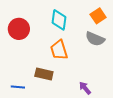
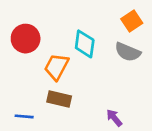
cyan diamond: (59, 20) -> (85, 44), moved
orange trapezoid: (59, 50) -> (56, 67), moved, turned 45

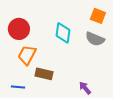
orange square: (132, 21) -> (98, 16), turned -35
orange trapezoid: (56, 67) -> (27, 55), moved

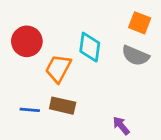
orange trapezoid: (27, 55) -> (58, 68), moved
blue line: (18, 87) -> (30, 110), moved

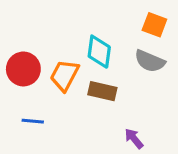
red circle: (27, 41) -> (23, 69), moved
brown rectangle: (63, 106) -> (102, 91), moved

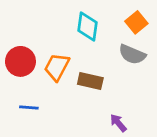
orange square: (154, 25) -> (136, 22), turned 30
cyan diamond: (99, 52) -> (88, 27), moved

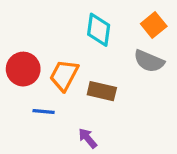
blue line: (29, 107) -> (44, 111), moved
purple arrow: (118, 123) -> (88, 138), moved

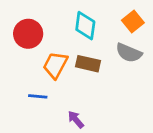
red circle: (23, 69) -> (28, 34), moved
brown rectangle: (102, 91) -> (88, 64), moved

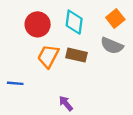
red circle: (28, 34) -> (38, 24), moved
blue line: (38, 96) -> (15, 83), moved

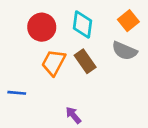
brown rectangle: (76, 55) -> (85, 61), turned 42

